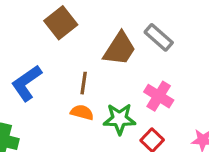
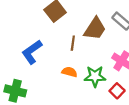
brown line: (84, 83) -> (73, 43), moved

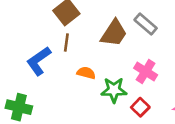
brown line: (73, 43) -> (66, 42), moved
orange semicircle: (69, 72) -> (86, 73), moved

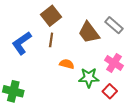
brown trapezoid: (114, 33) -> (89, 33), turned 110
blue L-shape: (39, 61) -> (22, 43), moved

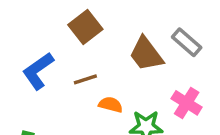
brown line: (51, 40) -> (85, 79), moved, turned 64

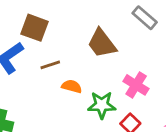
brown square: (85, 27) -> (35, 28), moved, turned -32
gray rectangle: (187, 42) -> (145, 18), moved

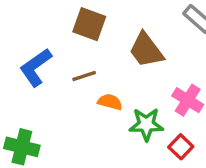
brown square: (35, 28) -> (89, 24), moved

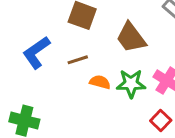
green star: (146, 124) -> (131, 84), moved

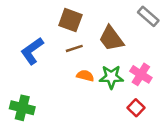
brown line: (78, 60) -> (74, 48), moved

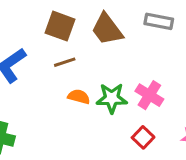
gray rectangle: (148, 16) -> (159, 21), turned -30
brown trapezoid: (111, 39) -> (107, 29), moved

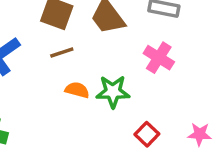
pink cross: (149, 95) -> (159, 58), moved

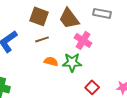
pink cross: (159, 58) -> (83, 40), moved

